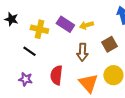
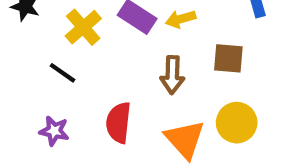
yellow cross: (39, 29) -> (83, 27), turned 36
brown square: (109, 44) -> (228, 58), turned 35

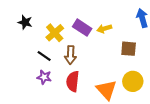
brown arrow: (172, 75) -> (71, 55), moved
purple star: (54, 131) -> (44, 77), moved

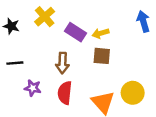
yellow cross: (55, 33) -> (45, 17), moved
brown square: (129, 49) -> (102, 56), moved
black line: (44, 56) -> (15, 63), moved, turned -40

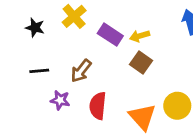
brown square: (102, 56) -> (141, 62), turned 30
brown arrow: (62, 63) -> (81, 71), moved, turned 36

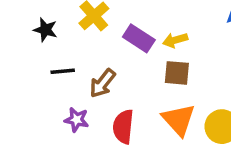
brown square: (141, 62) -> (177, 73), turned -30
black line: (39, 71) -> (63, 71), moved
orange triangle: (142, 117) -> (179, 120), moved

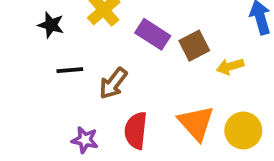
yellow arrow: (175, 40) -> (230, 66), moved
brown square: (177, 73) -> (194, 46), moved, turned -32
purple star: (77, 120) -> (85, 140), moved

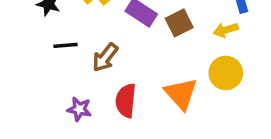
yellow arrow: (230, 66) -> (226, 30), moved
yellow circle: (243, 130) -> (226, 73), moved

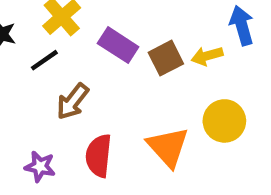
yellow arrow: (226, 30) -> (207, 56), moved
black line: (65, 45) -> (44, 60), moved, turned -30

